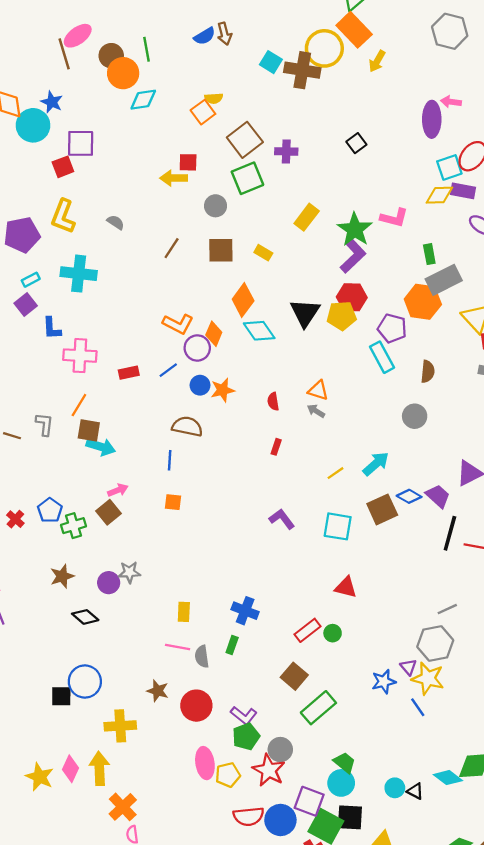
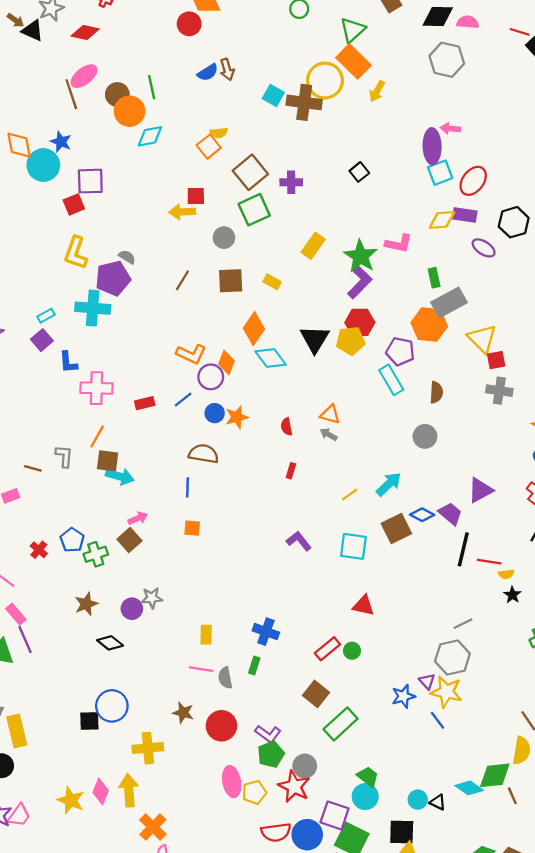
cyan square: (449, 167) -> (440, 173), moved
purple pentagon: (22, 235) -> (113, 278), moved
black square: (350, 817) -> (402, 832), moved

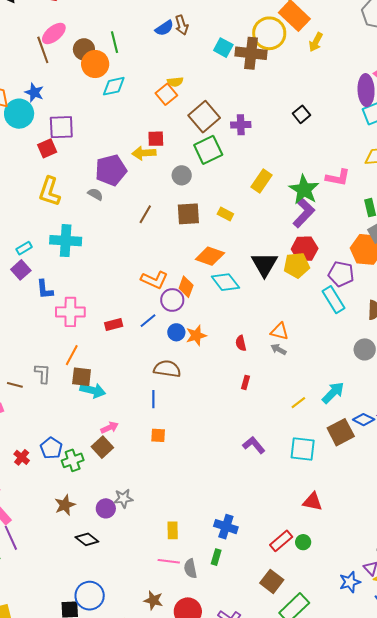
purple pentagon: (113, 278) -> (111, 170), moved
orange diamond: (254, 329) -> (210, 256), turned 76

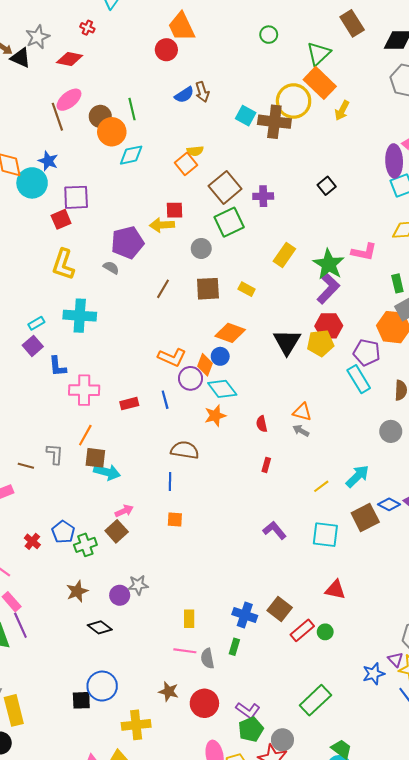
cyan diamond: (225, 282) -> (222, 389), moved
blue line: (148, 321) -> (165, 400), turned -66
blue circle: (176, 332) -> (220, 356), moved
brown square: (272, 581) -> (280, 609), moved

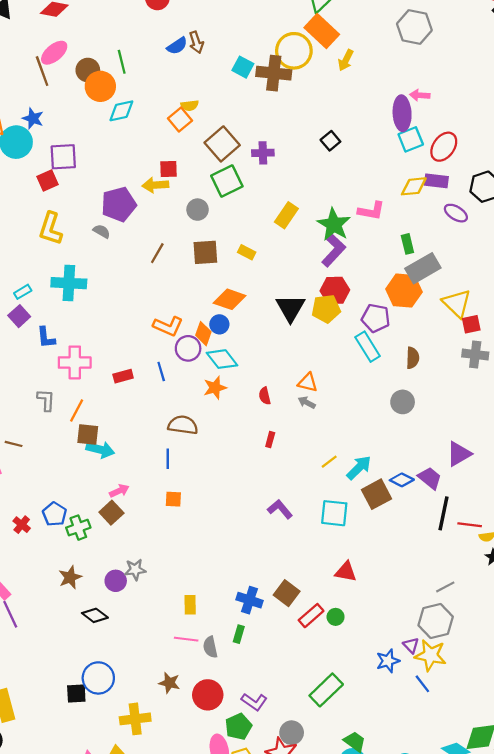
gray L-shape: (55, 454) -> (46, 400), moved
cyan arrow: (357, 476) -> (359, 468), moved
green pentagon: (251, 729) -> (238, 727), moved

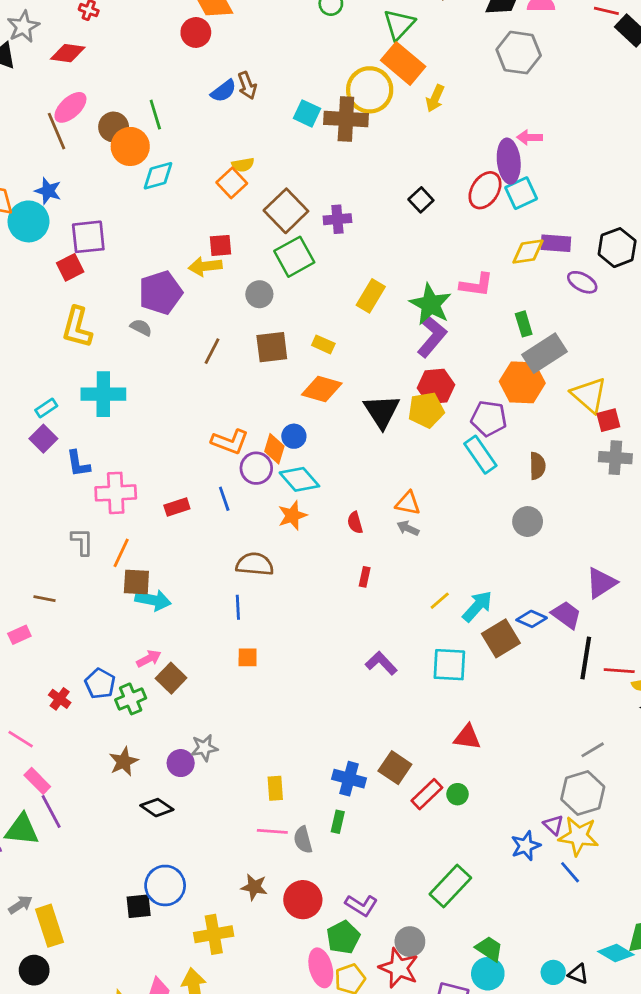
red ellipse: (444, 147) -> (485, 190), moved
orange diamond: (230, 299) -> (322, 389), moved
pink arrow: (119, 491) -> (149, 659), moved

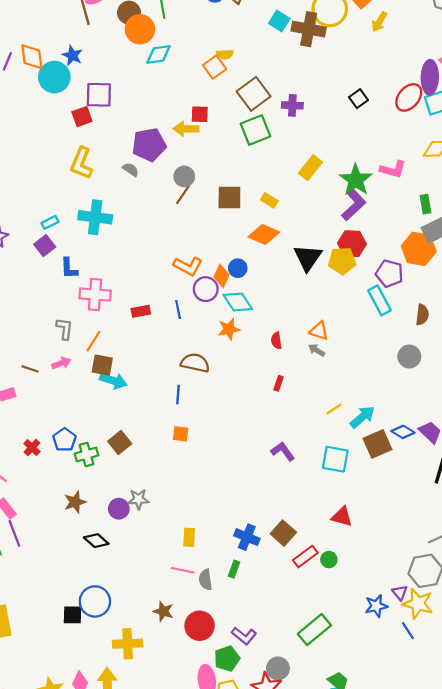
gray circle: (259, 294) -> (184, 176), moved
pink arrow: (149, 659) -> (61, 363), moved

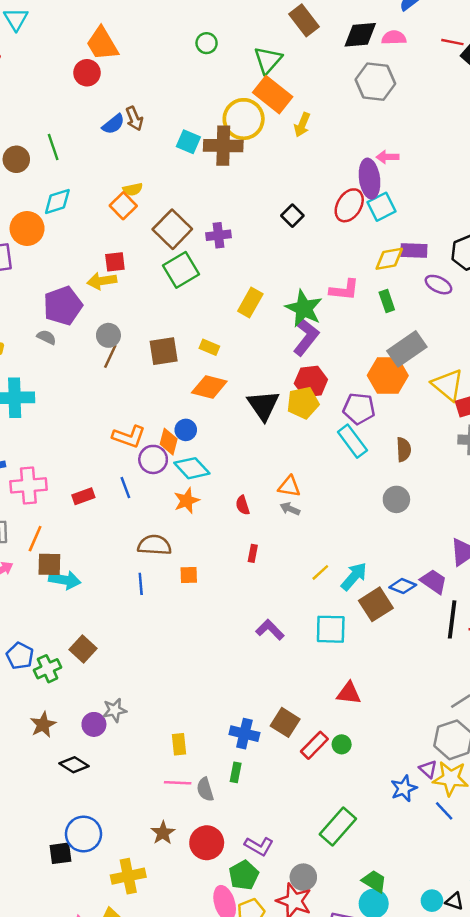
orange circle: (140, 29) -> (27, 228), moved
green rectangle: (426, 204) -> (387, 301), moved
orange square: (181, 434) -> (189, 575), moved
brown star: (163, 611) -> (163, 833), turned 30

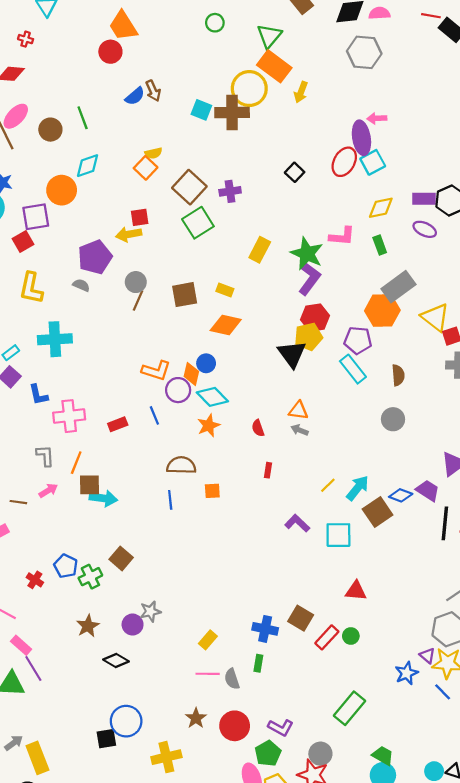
purple rectangle: (414, 251) -> (424, 199), moved
black triangle: (263, 405) -> (292, 354), moved
purple L-shape: (270, 630) -> (297, 523), moved
yellow rectangle: (179, 744) -> (208, 640), turned 48

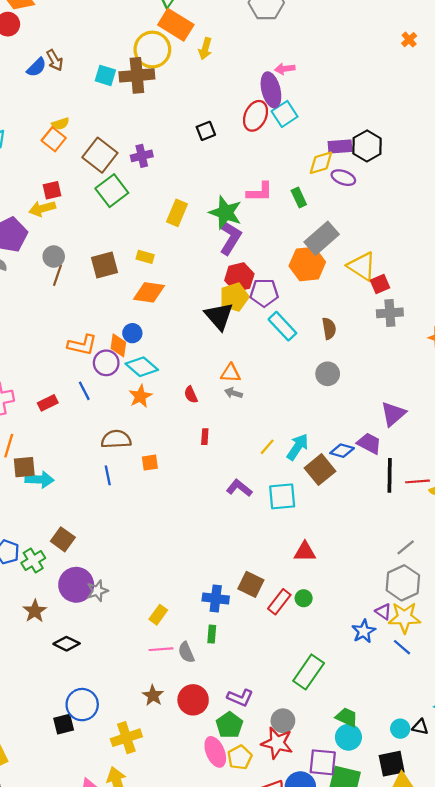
black square: (295, 172) -> (206, 131), turned 30
yellow diamond: (381, 208) -> (321, 163), moved
purple pentagon: (358, 340) -> (264, 293), moved
purple circle: (133, 625) -> (76, 585), moved, size x1.6

